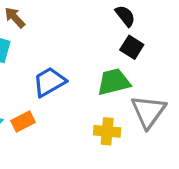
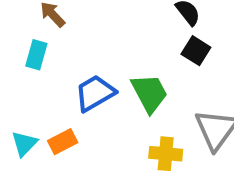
green trapezoid: (114, 82) -> (149, 93), moved, turned 76

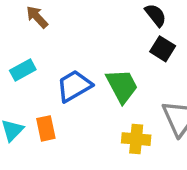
cyan rectangle: (36, 55) -> (23, 70), moved, turned 45
orange rectangle: (63, 142) -> (46, 128), turned -75

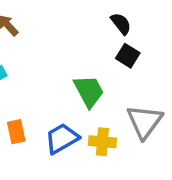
blue trapezoid: (74, 86) -> (62, 138), moved

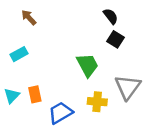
blue trapezoid: (62, 138) -> (61, 113), moved

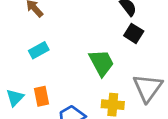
cyan rectangle: (19, 54) -> (39, 50), moved

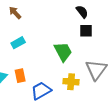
black square: (134, 33) -> (86, 31), turned -32

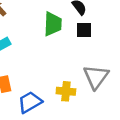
green trapezoid: (63, 52) -> (53, 24), moved, turned 30

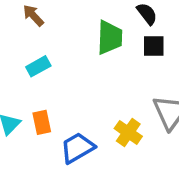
yellow cross: (66, 91) -> (128, 132), turned 30

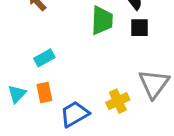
cyan rectangle: (38, 66) -> (44, 58), moved
yellow cross: (128, 132) -> (118, 101), turned 30

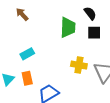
yellow cross: (118, 101) -> (79, 65), moved, turned 35

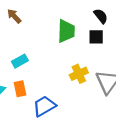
black semicircle: (90, 13) -> (101, 16), moved
yellow cross: (79, 65) -> (79, 74), turned -35

